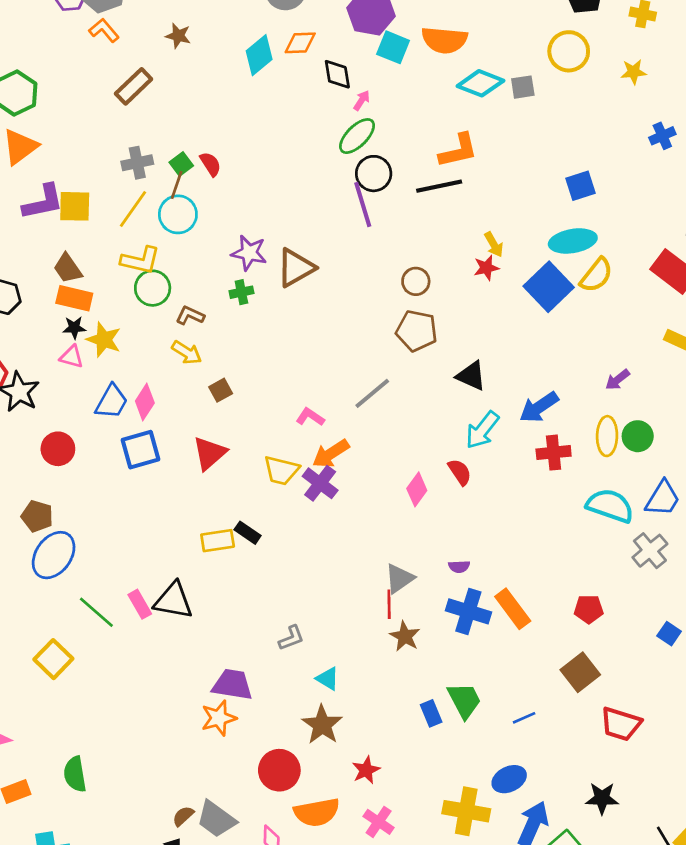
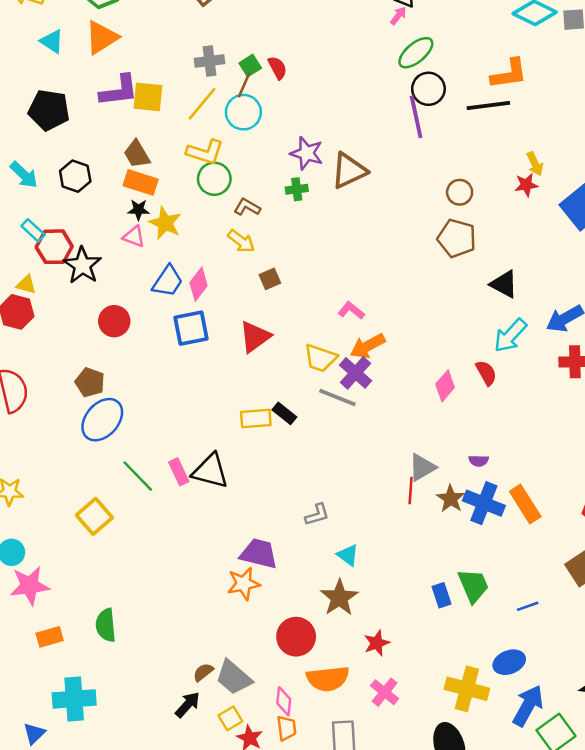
pink arrow: (362, 100) -> (398, 16), moved
gray line: (372, 393) -> (337, 397), moved, turned 57
brown star: (405, 636) -> (451, 499), moved

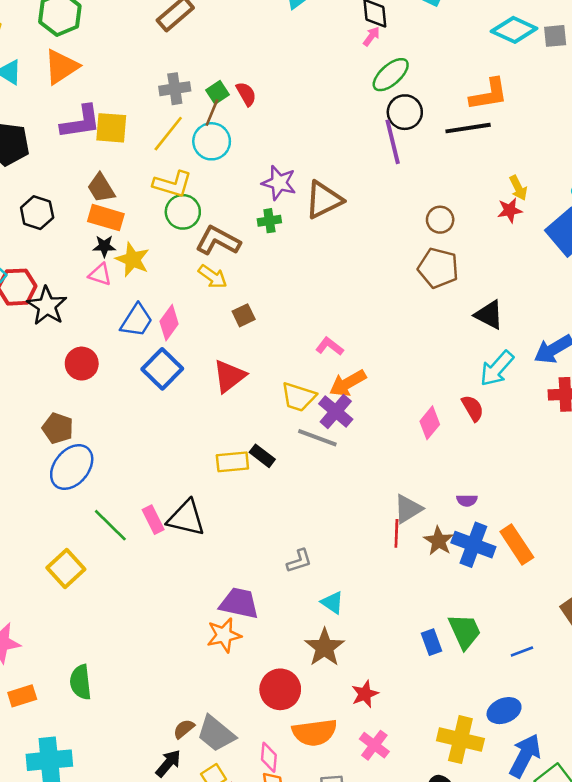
brown L-shape: (247, 207) -> (218, 241), size x1.6
blue square: (191, 328) -> (162, 369), turned -33

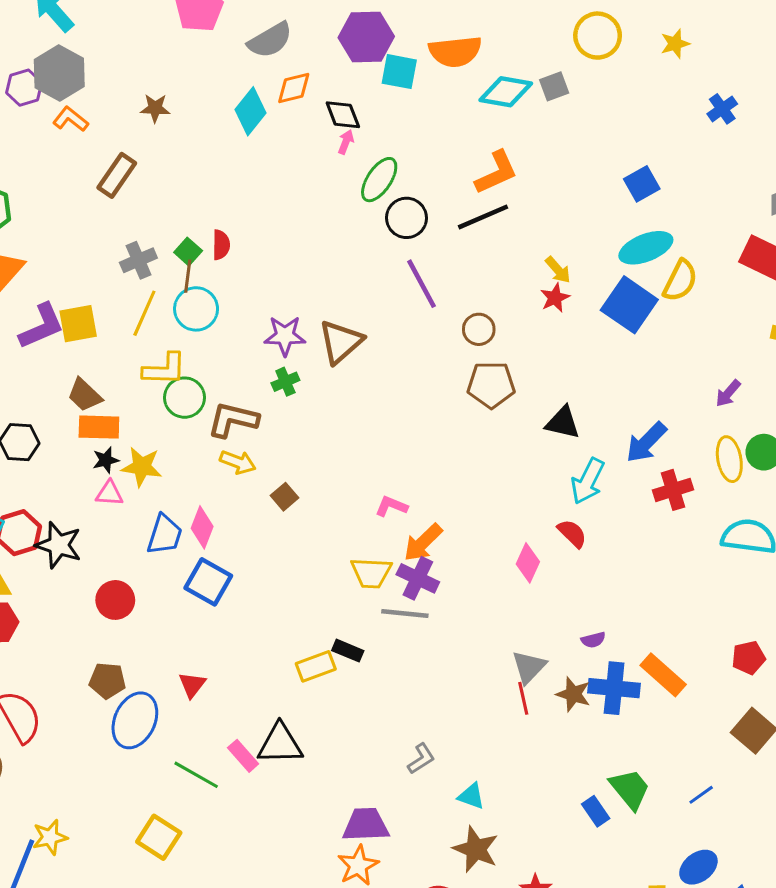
red semicircle: (246, 94) -> (221, 245), turned 45
purple line: (393, 142) -> (422, 284), moved
red triangle: (229, 376) -> (192, 685), moved, size x0.7

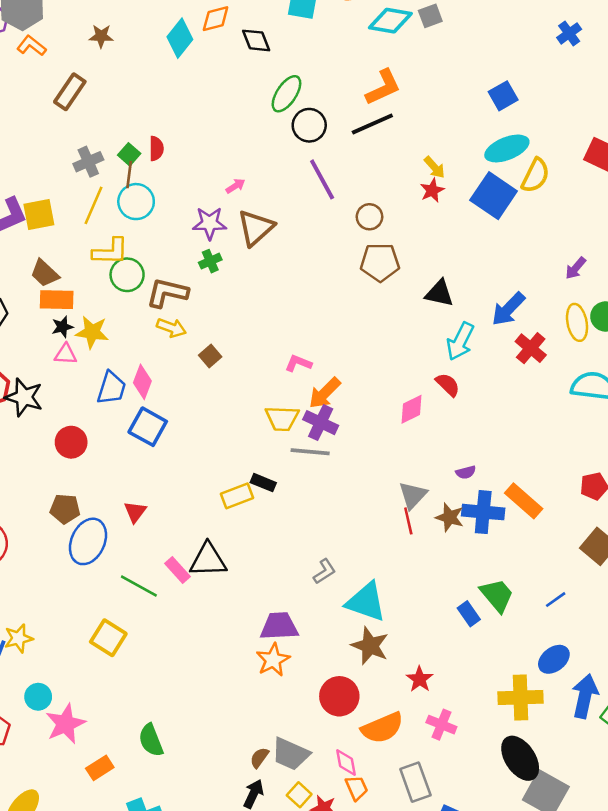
pink arrow: (346, 142) -> (235, 186), moved, turned 36
red cross: (673, 490) -> (531, 348), turned -32
pink diamond: (528, 563) -> (411, 409), turned 40
cyan triangle: (471, 796) -> (366, 602), size x1.8

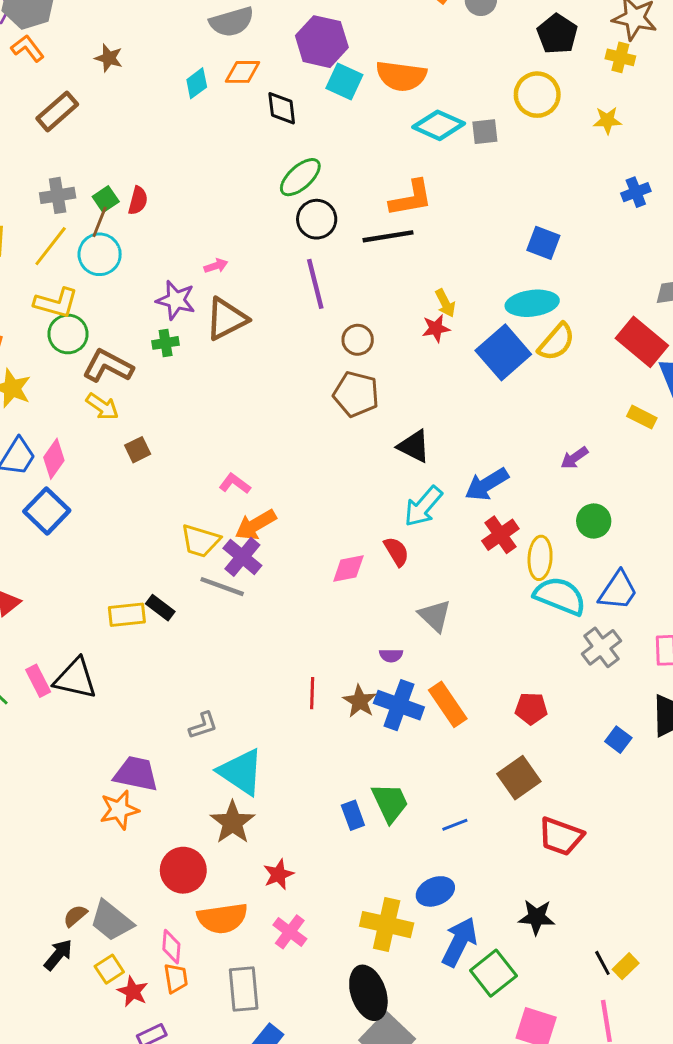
cyan diamond: (180, 38) -> (197, 83), size x0.7
blue square: (503, 96) -> (543, 243), turned 36
yellow ellipse: (577, 322) -> (540, 558), moved
gray triangle: (413, 495) -> (435, 616), moved, turned -44

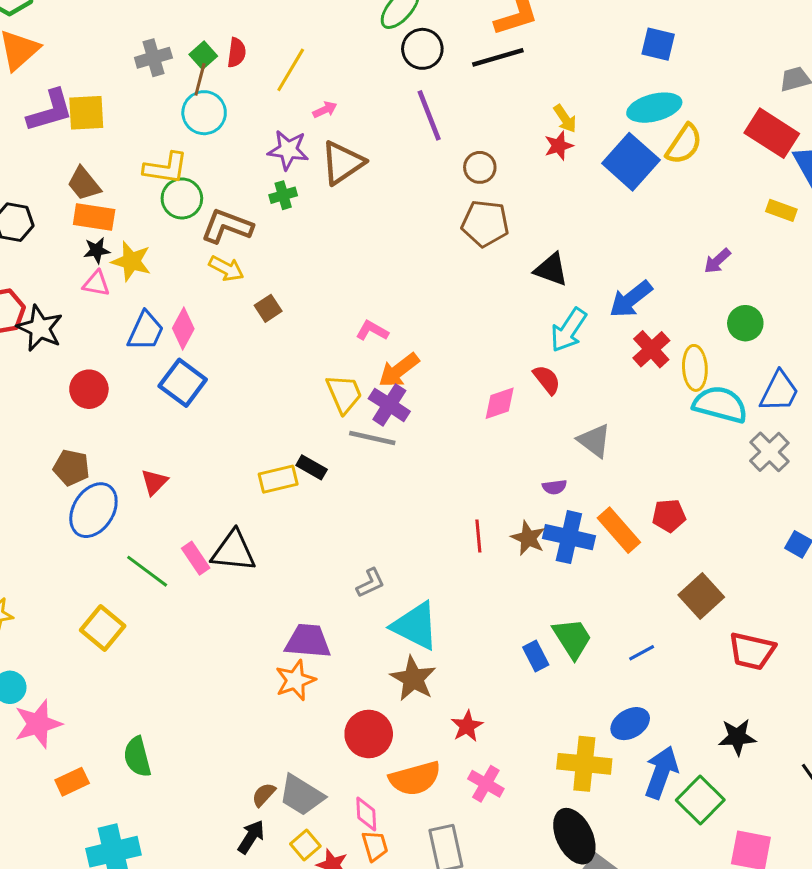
yellow line: (51, 246) -> (291, 70), moved
yellow trapezoid: (200, 541) -> (344, 394), turned -123
red pentagon: (531, 708) -> (669, 516), moved

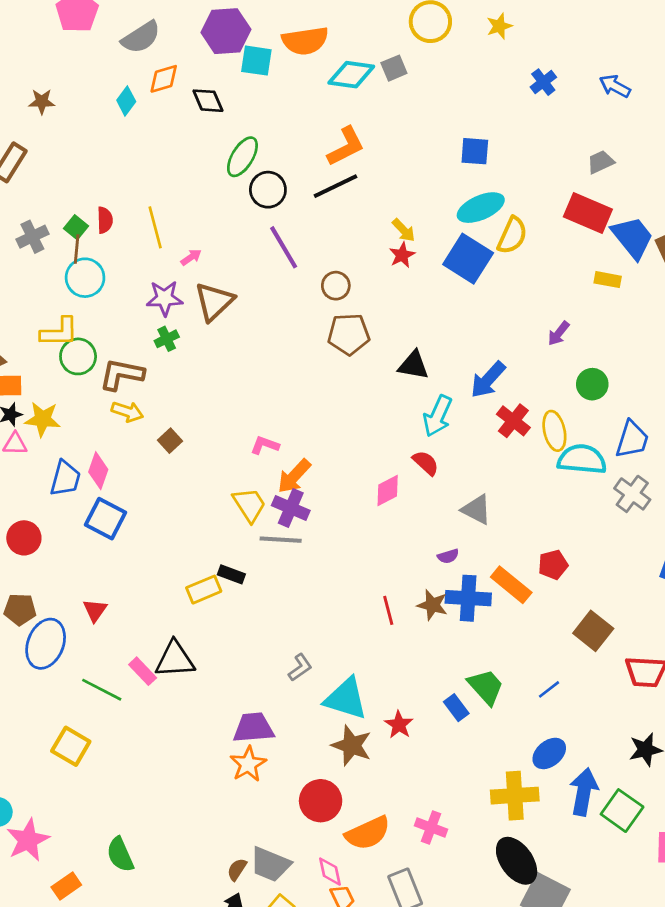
yellow line: (291, 70) -> (155, 227), turned -36
red star: (467, 726) -> (399, 725), moved

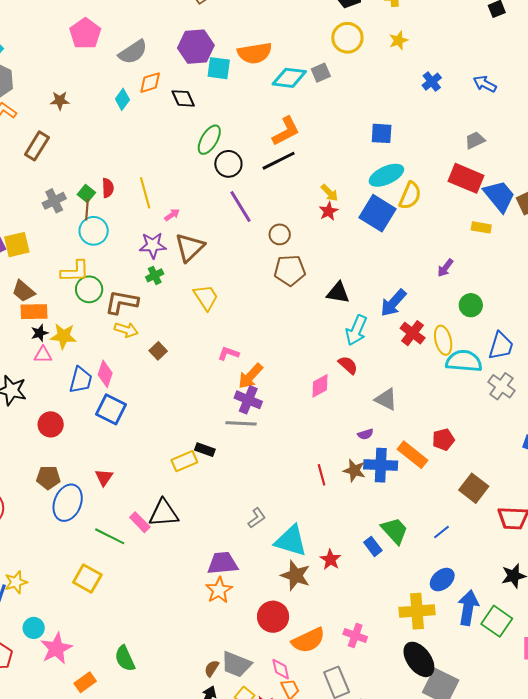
yellow trapezoid: (249, 505) -> (206, 297), moved

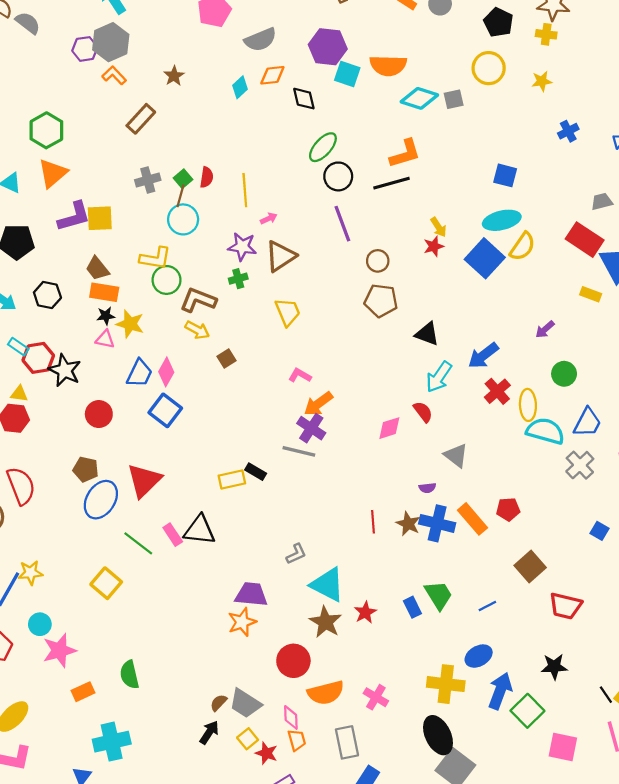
brown star: (60, 101) -> (174, 76), turned 30
red triangle: (104, 477) -> (144, 480), size x1.8

